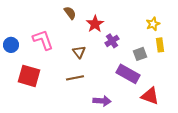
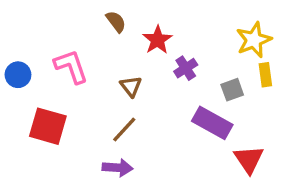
yellow star: (153, 24) -> (254, 40), size x1.5
brown line: (75, 78) -> (124, 130), turned -36
red triangle: (150, 96) -> (249, 159), turned 36
purple arrow: (102, 101) -> (118, 168), moved

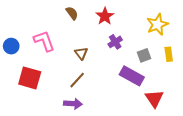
red star: (157, 40) -> (105, 16), moved
yellow rectangle: (265, 75) -> (169, 54), moved

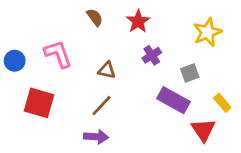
brown triangle: (81, 53) -> (107, 70), turned -40
yellow rectangle: (169, 54) -> (222, 103), moved, turned -32

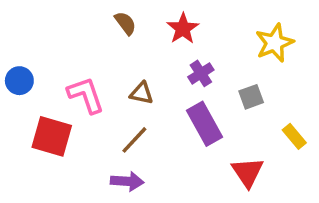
pink L-shape: (58, 54) -> (86, 95), moved
purple rectangle: (173, 100) -> (204, 124), moved, turned 32
red triangle: (203, 130) -> (248, 172), moved

